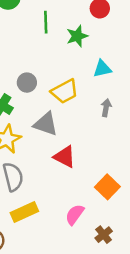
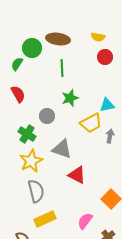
green star: (77, 36) -> (70, 98), moved
yellow trapezoid: (65, 91) -> (91, 123), moved

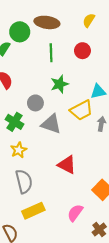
yellow semicircle: (98, 37) -> (89, 20), turned 112
red circle: (105, 57) -> (82, 51), moved
gray triangle: (62, 149) -> (51, 124), moved
yellow star: (31, 161) -> (19, 150), size x0.7

